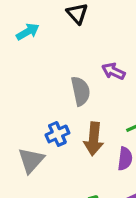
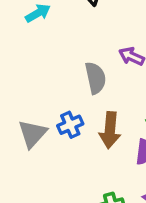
gray triangle: (31, 160) -> (32, 134), moved

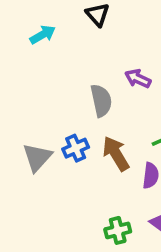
brown arrow: (110, 130) -> (116, 154), turned 144

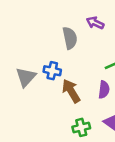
blue cross: (76, 148) -> (52, 71), turned 36
brown arrow: (116, 154) -> (71, 91), moved

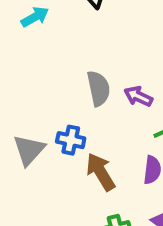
purple arrow: (95, 23) -> (138, 96), moved

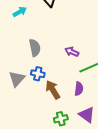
gray semicircle: (99, 88) -> (35, 48), moved

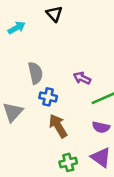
blue cross: (38, 74) -> (48, 97), moved
purple semicircle: (79, 89) -> (101, 127), moved, turned 96

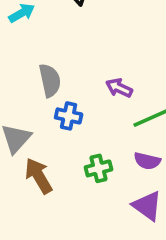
brown arrow: (58, 126) -> (39, 176), moved
green cross: (68, 162) -> (99, 168), moved

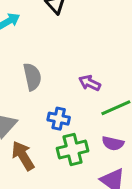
blue cross: (69, 116) -> (59, 119), moved
green cross: (99, 168) -> (73, 150), size x1.4

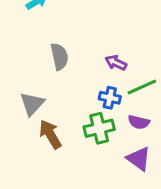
blue cross: (59, 119) -> (110, 98), moved

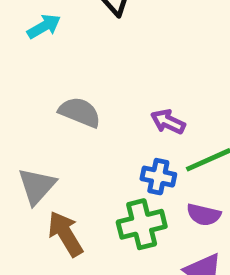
gray semicircle: (59, 57) -> (80, 112), turned -56

